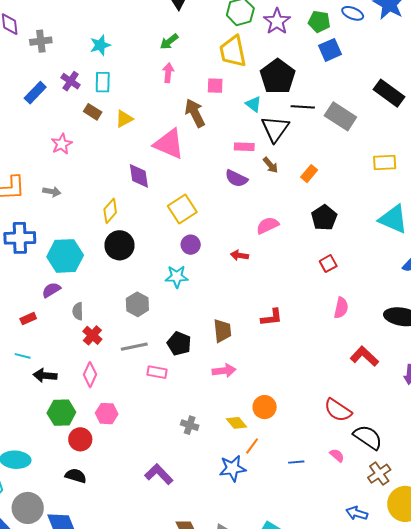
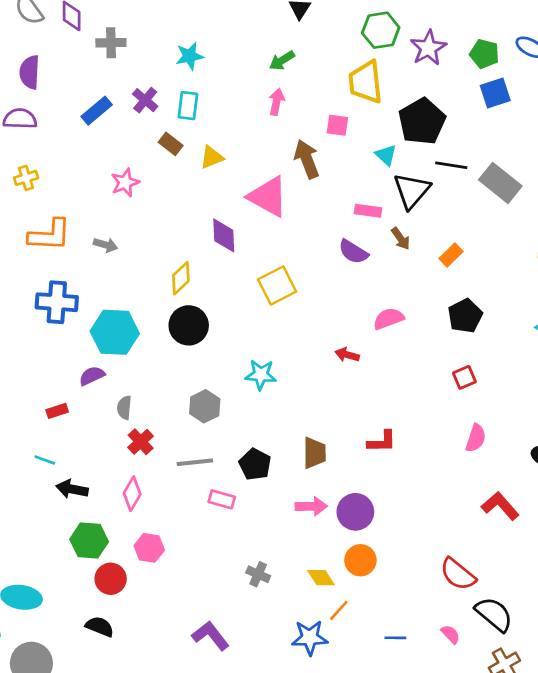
purple circle: (191, 245) -> (355, 512), moved, size x1.4

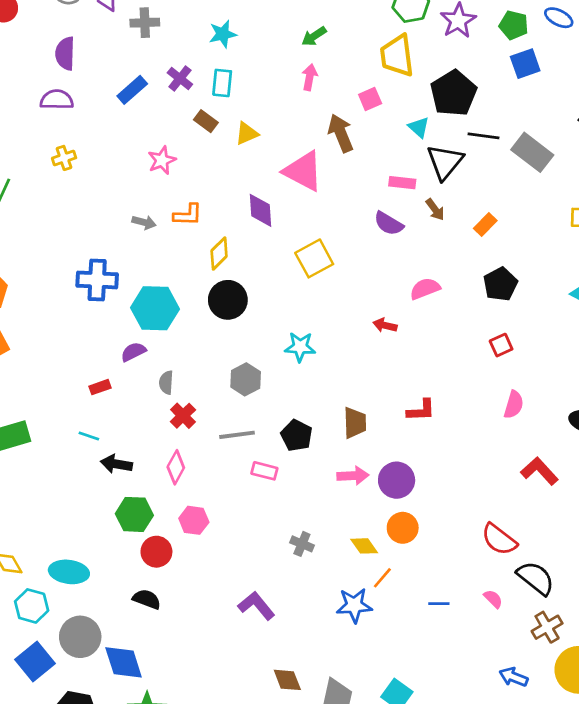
pink square: (337, 125) -> (370, 99), turned -30
orange L-shape: (50, 235) -> (188, 215), moved, size x0.7

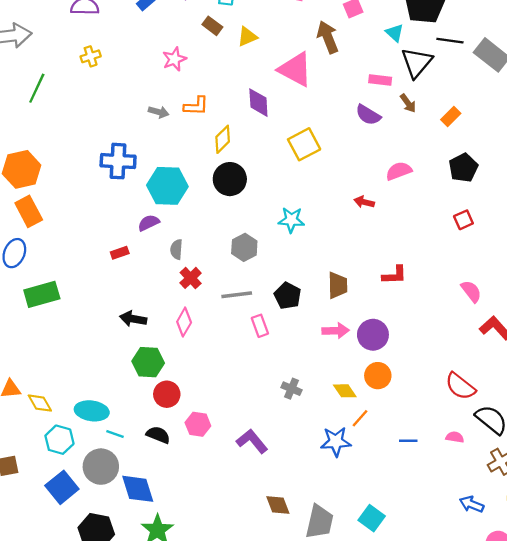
pink semicircle: (514, 405) -> (471, 291), moved, turned -55
cyan line: (89, 436) -> (115, 434), moved
pink rectangle: (264, 471) -> (260, 326), turned 55
pink hexagon: (194, 520) -> (198, 424), moved
pink semicircle: (493, 599) -> (455, 437), turned -36

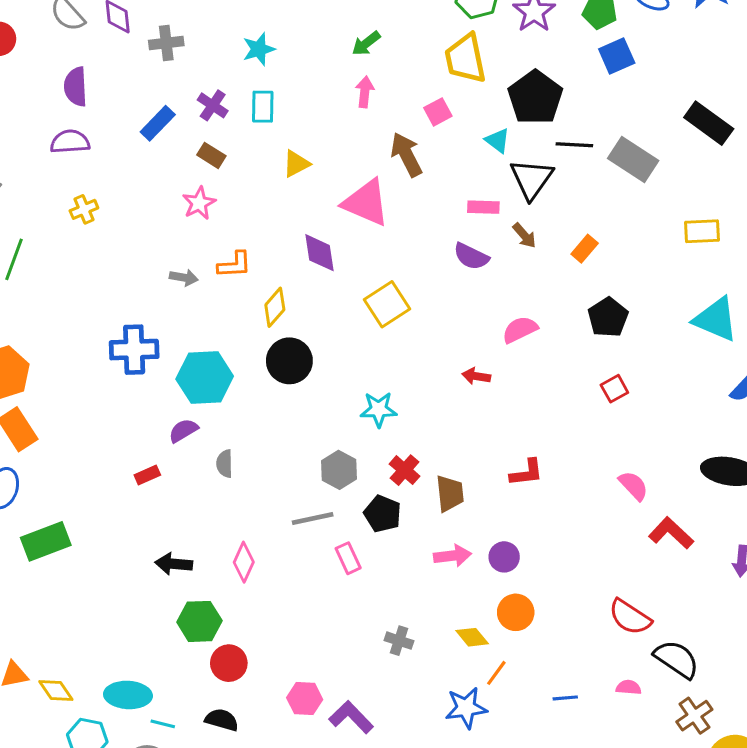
brown rectangle: (212, 26) -> (211, 155), moved
gray hexagon: (244, 247) -> (339, 470), moved
red cross: (191, 278) -> (405, 470), moved
purple circle: (373, 335) -> (504, 557), size x0.7
pink hexagon: (198, 424) -> (305, 699), moved

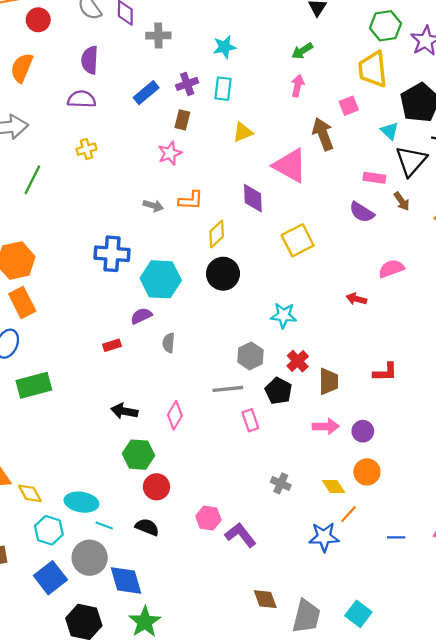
purple cross: (213, 105) -> (187, 84), turned 30
brown rectangle: (211, 155) -> (182, 120), turned 66

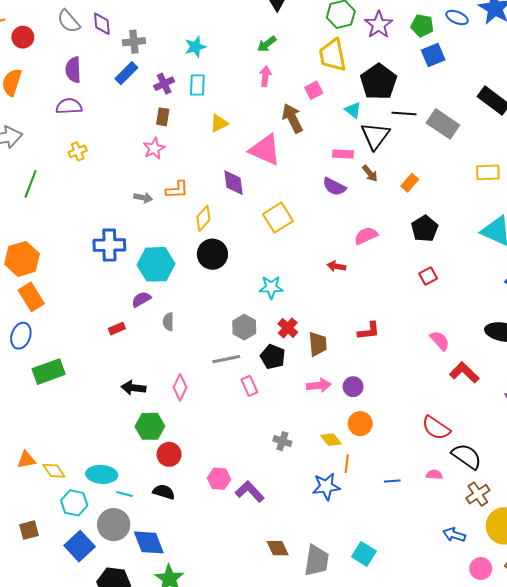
blue rectangle: (146, 93) -> (126, 73), moved
orange line: (348, 514) -> (347, 464), turned -30

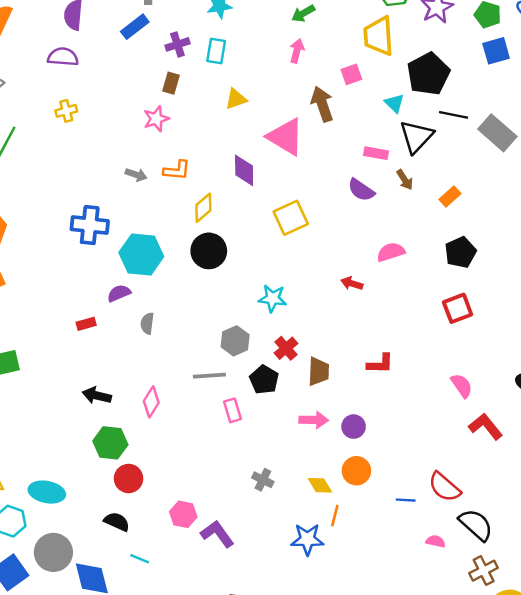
red square: (428, 276) -> (458, 308), size x1.4
blue line: (392, 481) -> (406, 500), moved
cyan line: (125, 494) -> (140, 559), moved

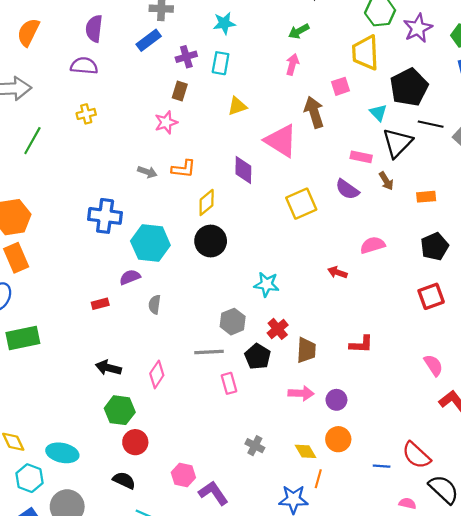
orange rectangle: (450, 197) -> (426, 197), turned 36
yellow square: (291, 218) -> (301, 204), moved

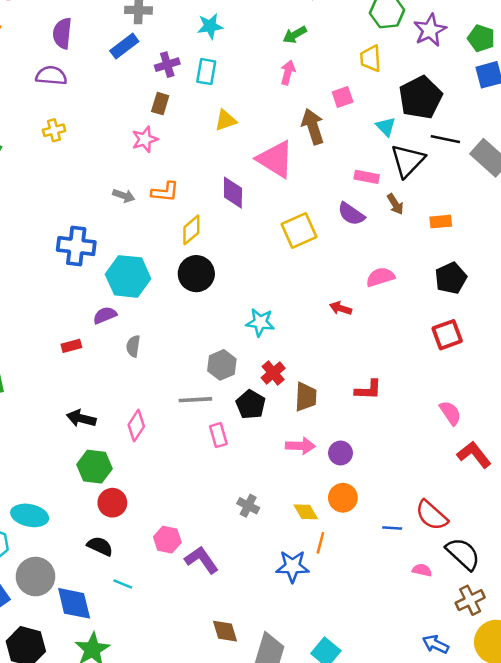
yellow trapezoid: (365, 53) -> (371, 58), size x0.7

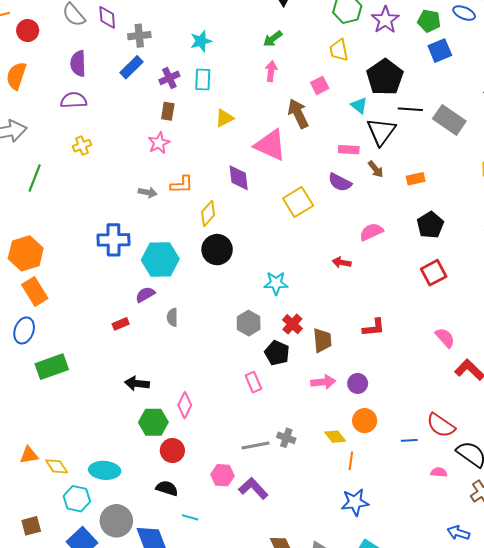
gray line: (195, 400) -> (255, 446), moved
pink diamond: (136, 426) -> (185, 405), moved
blue star: (292, 566) -> (355, 502), moved

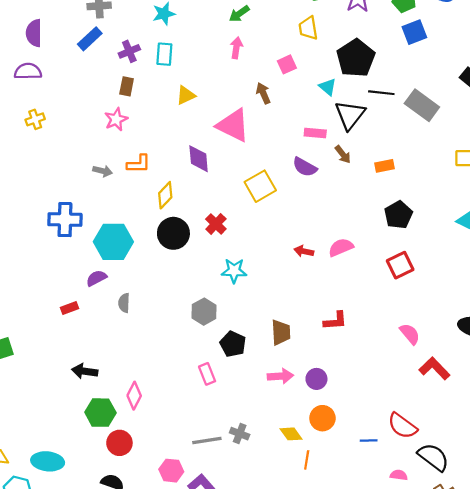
brown arrow: (298, 114) -> (263, 93), size x0.7
pink semicircle: (371, 232) -> (341, 247), moved
red cross: (292, 324) -> (216, 224), moved

